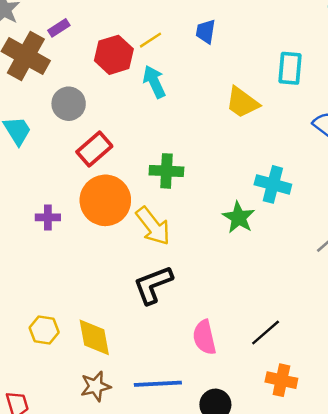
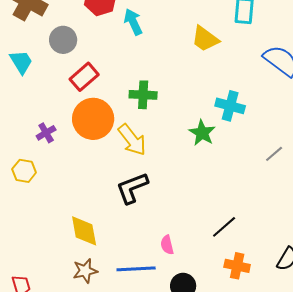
purple cross: (48, 217) -> (46, 133), turned -30
yellow hexagon: (44, 330) -> (24, 171), moved
pink semicircle: (204, 337) -> (167, 245), moved, size x0.7

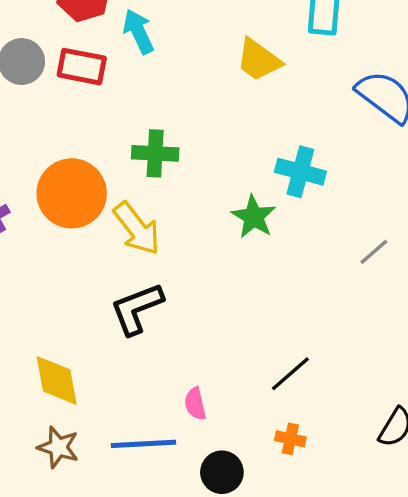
red rectangle: (84, 77) -> (82, 67), moved, turned 52
orange cross: (237, 266) -> (290, 439), moved, size x0.7
brown star: (85, 271) -> (58, 447), turned 30

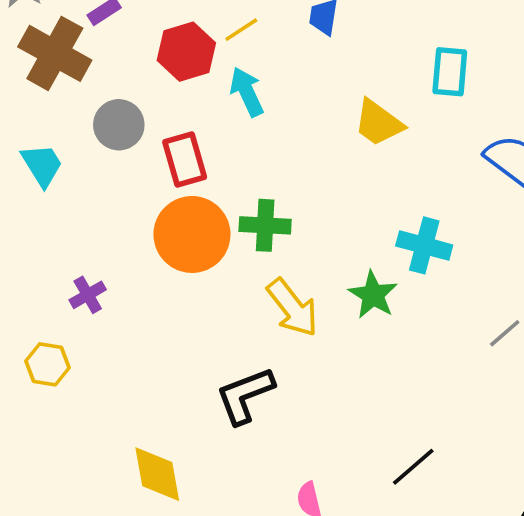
red rectangle: (82, 67) -> (185, 160), moved, turned 63
orange circle: (72, 193) -> (192, 234), moved
yellow arrow: (137, 228) -> (293, 308), moved

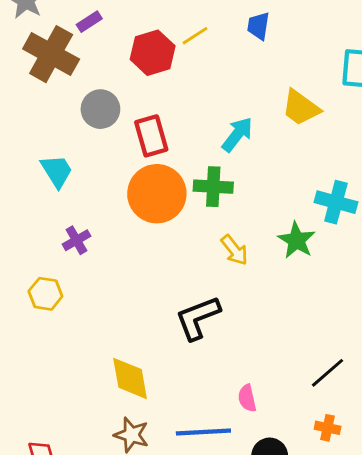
cyan arrow: (247, 92) -> (237, 134), moved, turned 63
cyan trapezoid: (42, 165) -> (57, 171), moved
yellow arrow: (293, 308) -> (234, 250), size x0.7

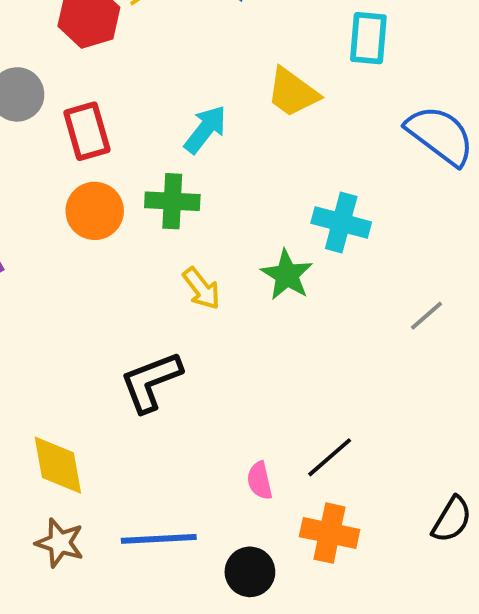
orange circle: (157, 194) -> (95, 211), size x0.7
pink semicircle: (247, 398) -> (260, 481), moved
orange cross: (328, 428) -> (330, 533), size x1.6

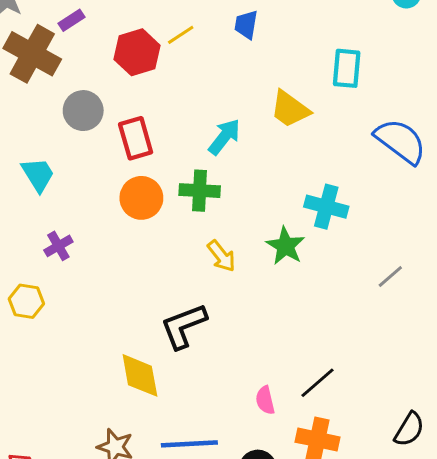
yellow diamond: (58, 465) -> (140, 375), moved

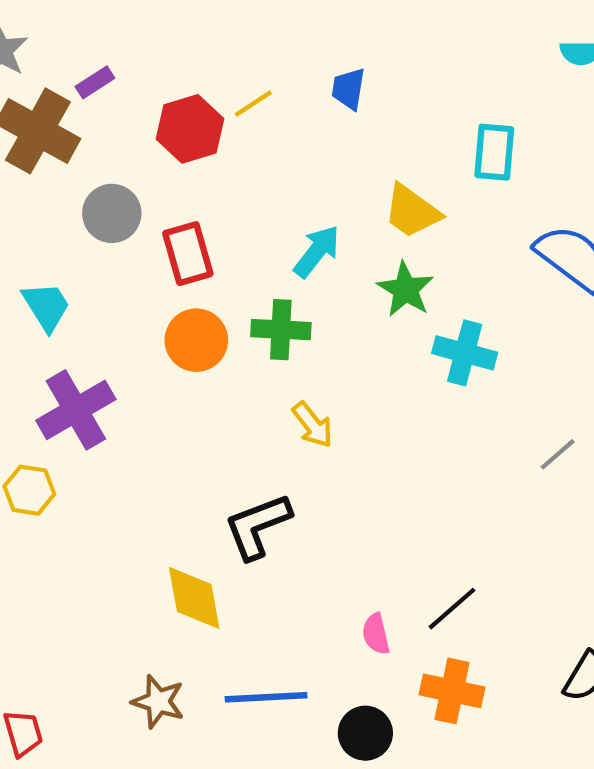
purple cross: (58, 246) -> (76, 410), size x1.8
green star: (285, 246) -> (405, 289), moved

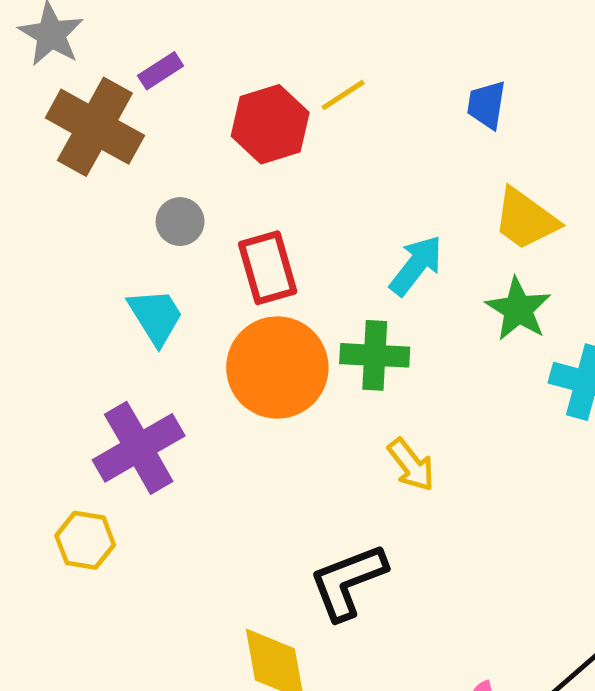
blue trapezoid: (348, 89) -> (487, 105), moved
gray circle: (112, 213) -> (180, 222), size x0.7
cyan trapezoid: (46, 306) -> (156, 316), moved
orange circle: (196, 340) -> (277, 368), size x1.4

